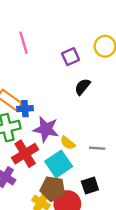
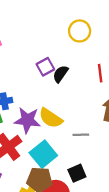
purple square: (71, 57) -> (45, 67), moved
yellow semicircle: (68, 143) -> (51, 118), moved, size x1.5

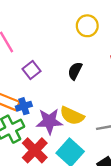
purple square: (45, 67) -> (32, 70), moved

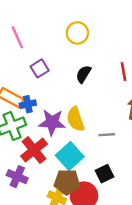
yellow circle: (87, 26) -> (77, 33), moved
yellow semicircle: (72, 116) -> (76, 119), turned 40

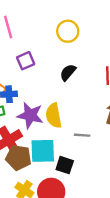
cyan square: (70, 156) -> (43, 151), turned 32
black square: (104, 174) -> (65, 165), moved, turned 36
brown pentagon: (67, 182) -> (18, 158), moved

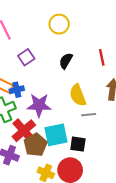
yellow semicircle: (54, 116) -> (78, 95), moved
brown pentagon: (18, 158) -> (35, 145), turned -30

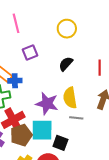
purple star: (39, 105) -> (47, 104), moved

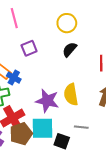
black semicircle: (66, 64) -> (70, 49), moved
blue cross: (15, 81) -> (14, 78), turned 32
gray line: (76, 118) -> (81, 127), moved

